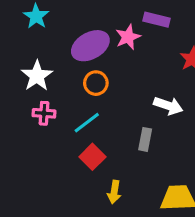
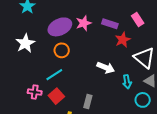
purple rectangle: (156, 20) -> (110, 24), moved
pink cross: (44, 113) -> (35, 92), moved
gray rectangle: (145, 139) -> (88, 101), moved

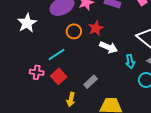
red star: (123, 40) -> (96, 28), moved
orange circle: (62, 50) -> (74, 31), moved
gray rectangle: (88, 101) -> (91, 82), turned 32

